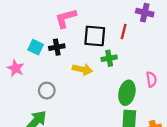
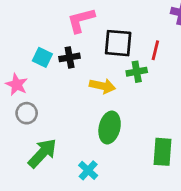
red line: (124, 32) -> (155, 50), moved
gray circle: (47, 91) -> (27, 113), moved
green ellipse: (127, 93) -> (110, 127), moved

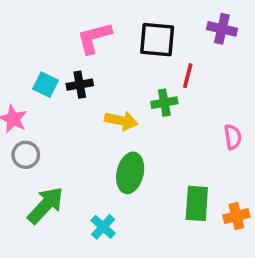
black square: (118, 43) -> (157, 40), moved

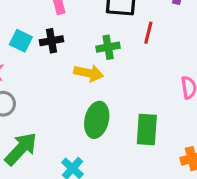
green cross: (164, 103) -> (108, 47), moved
green rectangle: (197, 203) -> (147, 130), moved

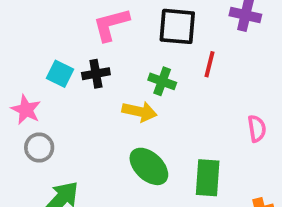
green cross: (108, 47) -> (162, 81), turned 30
green ellipse: (97, 120) -> (149, 166), turned -60

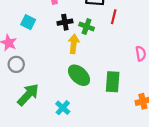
black cross: (96, 74) -> (65, 22), moved
yellow arrow: (139, 112) -> (74, 44), turned -96

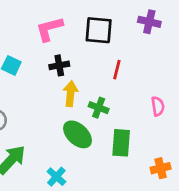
red line: (114, 17) -> (117, 70), moved
green cross: (87, 26) -> (99, 108), moved

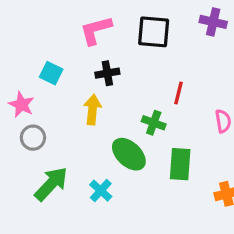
red line: (117, 70) -> (178, 93), moved
yellow arrow: (70, 94) -> (92, 110), moved
cyan cross: (56, 177) -> (101, 191), moved

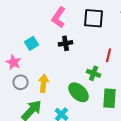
pink L-shape: (96, 30) -> (59, 17), turned -40
cyan square: (51, 73) -> (32, 43), turned 32
yellow arrow: (92, 110) -> (44, 83), moved

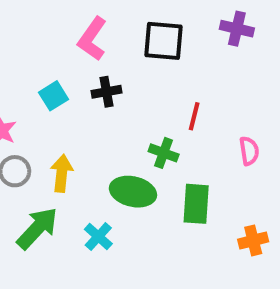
cyan square: (32, 43) -> (54, 96), moved
green ellipse: (79, 92) -> (133, 192), turned -30

